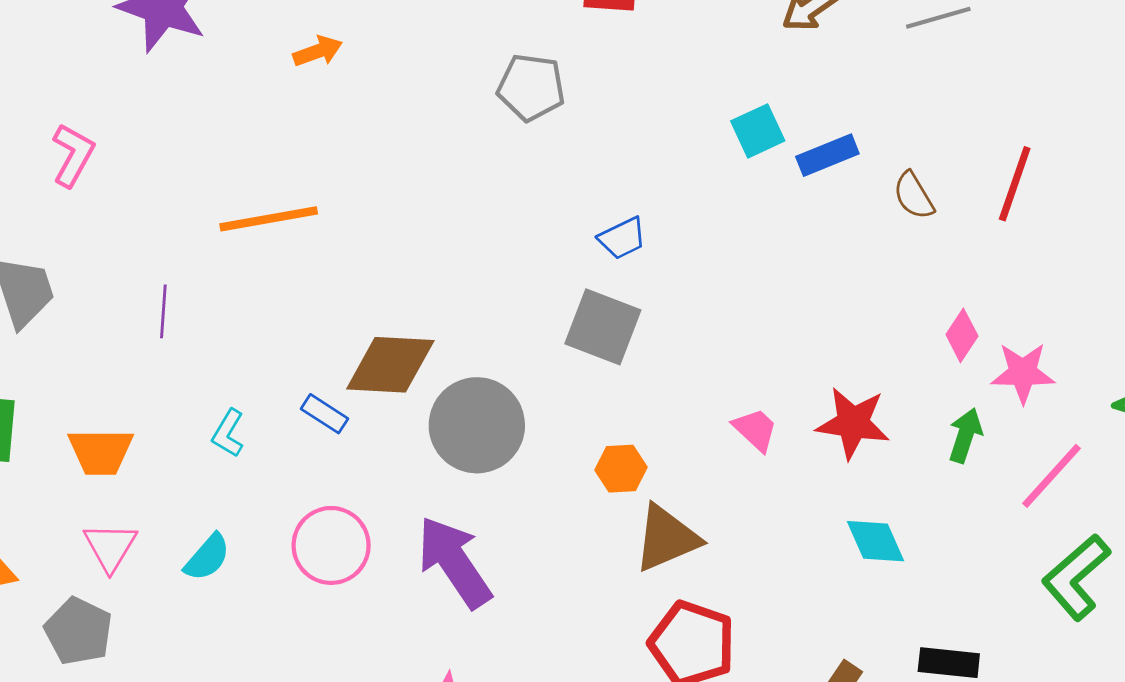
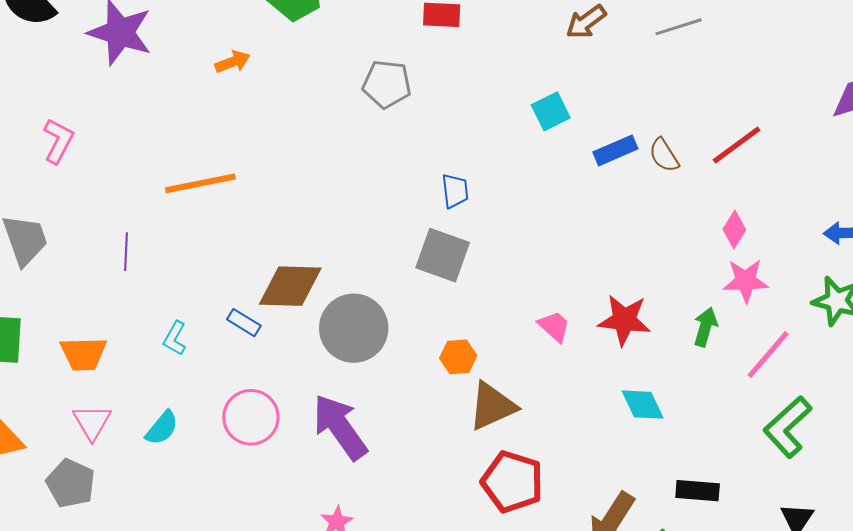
blue rectangle: (827, 155) -> (615, 150), moved
red line: (1015, 184) -> (737, 145), turned 36
blue trapezoid: (622, 238) -> (455, 191), turned -69
pink diamond: (962, 335) -> (734, 230), moved

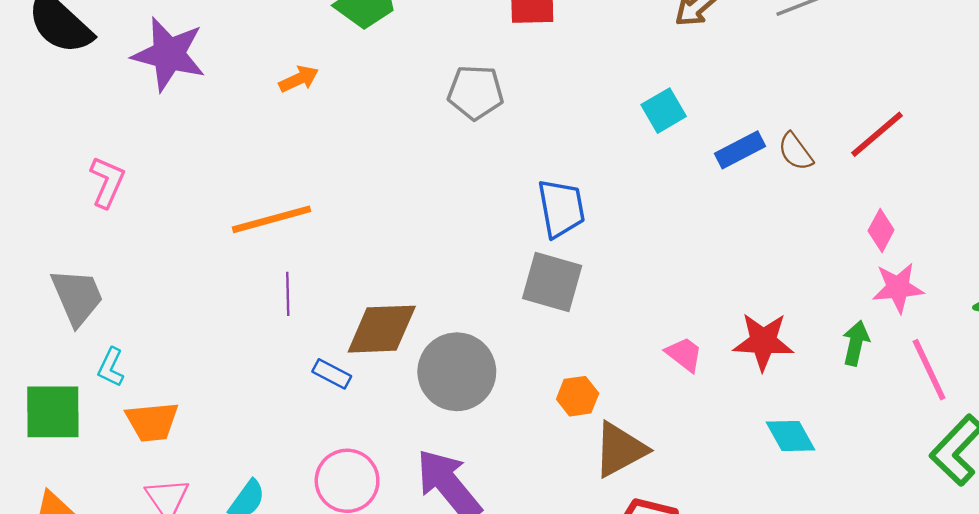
blue trapezoid: (455, 191) -> (561, 208), size x1.5
purple line: (126, 252) -> (288, 294), moved
cyan L-shape: (175, 338) -> (111, 367), moved
pink line: (768, 355) -> (929, 370), turned -62

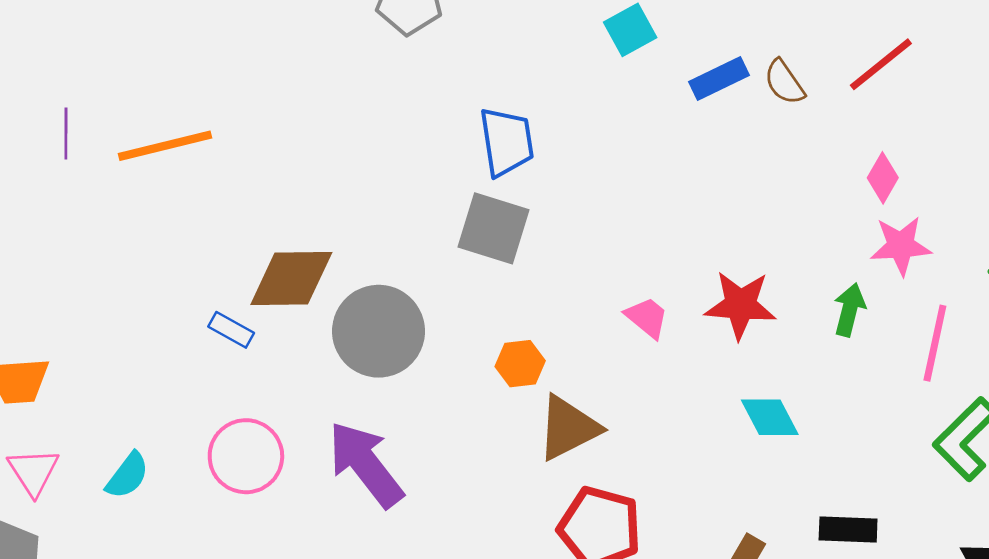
purple line: (288, 294) -> (66, 133), moved
pink line: (929, 370) -> (935, 343), turned 36

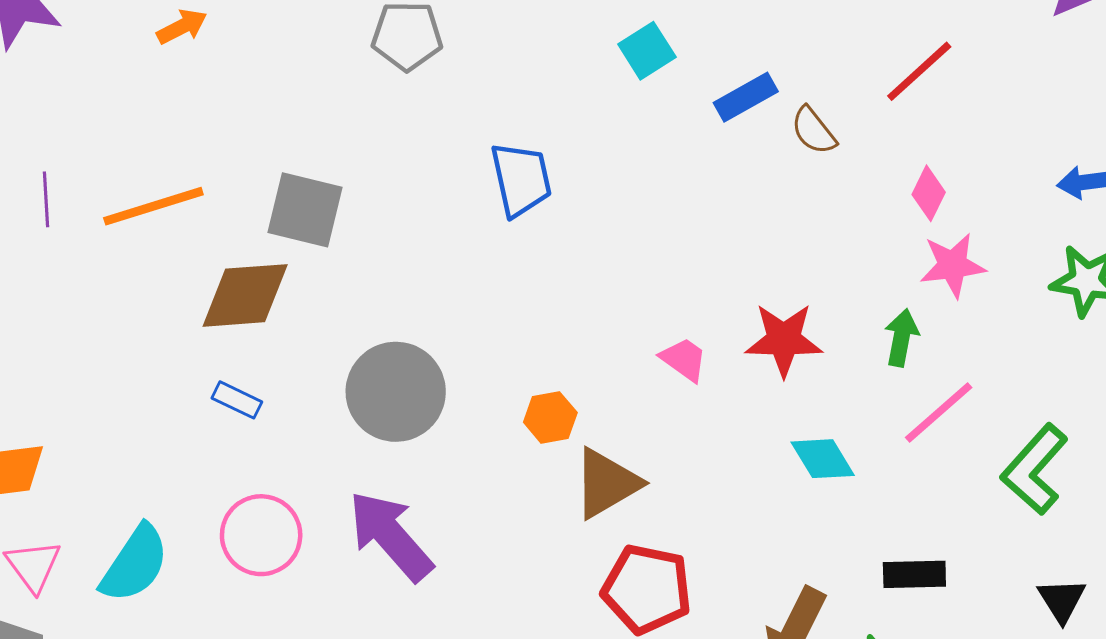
brown semicircle: (784, 82) -> (814, 131), moved
gray square: (493, 228) -> (305, 210), moved
brown diamond: (291, 279) -> (245, 295), moved
pink line: (935, 343) -> (939, 412), moved, turned 40
cyan semicircle: (127, 476) -> (135, 564), size x1.5

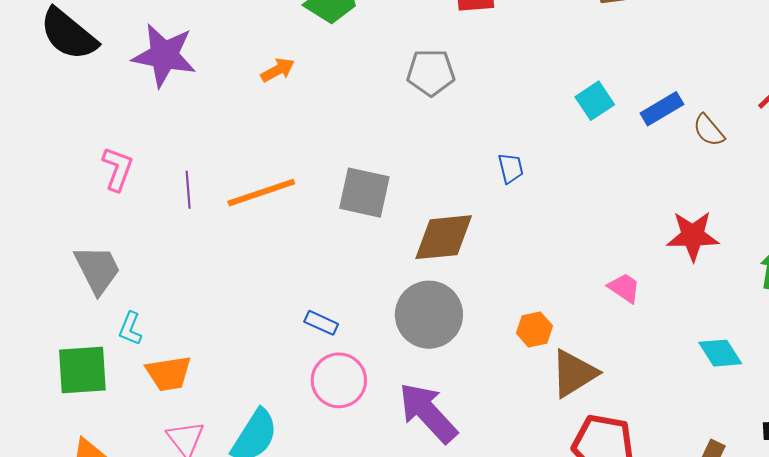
cyan square: (647, 51) -> (595, 101), moved
blue trapezoid: (521, 179) -> (511, 168), size x0.6
brown diamond: (245, 295) -> (444, 237), moved
red star: (784, 340) -> (693, 236), moved
pink circle: (261, 535) -> (339, 380), moved

